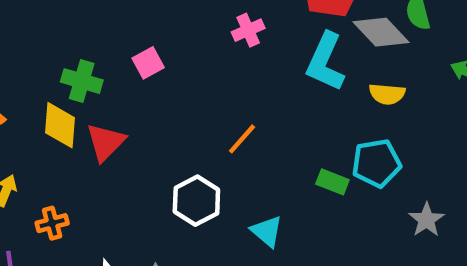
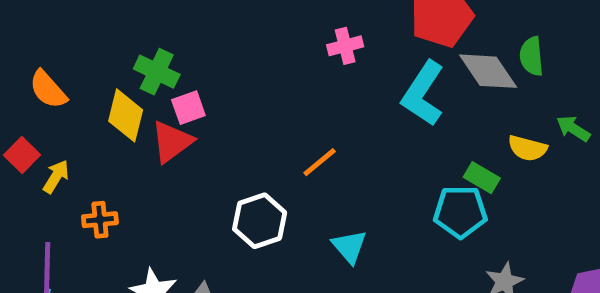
pink square: (148, 63) -> (188, 108), moved
yellow semicircle: (387, 94) -> (527, 148), moved
green rectangle: (332, 182) -> (482, 178), moved
cyan triangle: (267, 231) -> (349, 247), moved

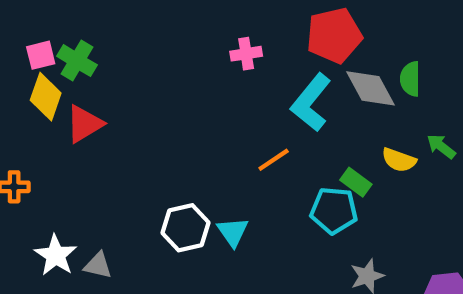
pink square: (188, 108) -> (41, 55), moved
orange line: (320, 162) -> (274, 160), moved
white hexagon: (260, 221) -> (185, 228), moved

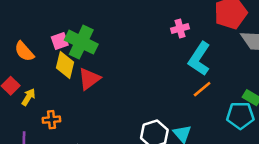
green cross: (77, 61) -> (81, 42), size x1.4
cyan L-shape: (311, 103) -> (199, 59), moved

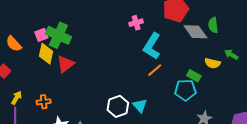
yellow arrow: (28, 97) -> (17, 98), moved
orange cross: (51, 120) -> (44, 102), moved

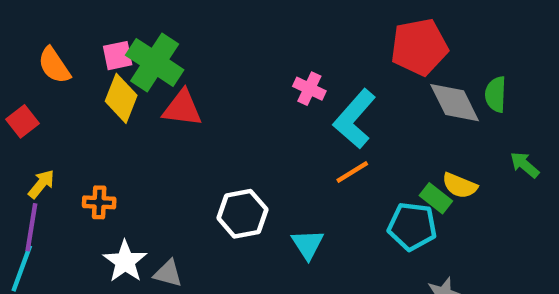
pink cross: (136, 23) -> (309, 89), moved, turned 32
yellow semicircle: (212, 63) -> (460, 186), moved
red triangle: (65, 64) -> (182, 108), moved, turned 36
white hexagon: (118, 106) -> (242, 214), moved

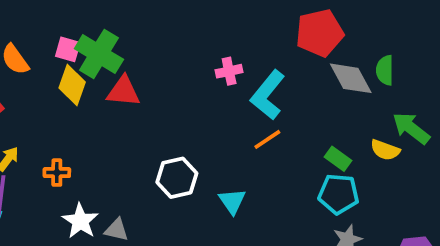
pink square: (118, 56) -> (68, 49), turned 30
pink cross: (309, 89) -> (229, 71), turned -35
green arrow: (525, 165) -> (411, 128), size x1.5
yellow semicircle: (460, 186) -> (385, 150), moved
cyan pentagon: (412, 226) -> (339, 194), moved

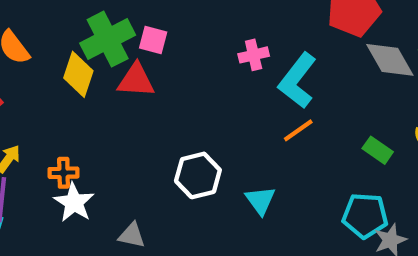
pink square: (68, 49) -> (153, 40), moved
green cross: (99, 54) -> (108, 39), turned 33
cyan pentagon: (339, 194) -> (365, 216), moved
white star: (80, 221) -> (74, 202), moved

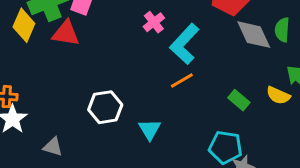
pink cross: (254, 55) -> (154, 22), turned -30

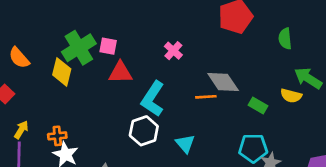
red triangle: (66, 33) -> (120, 73), moved
gray diamond: (254, 35) -> (223, 82), moved
cyan L-shape: (184, 44) -> (153, 99), moved
orange line: (182, 81) -> (206, 97), turned 36

